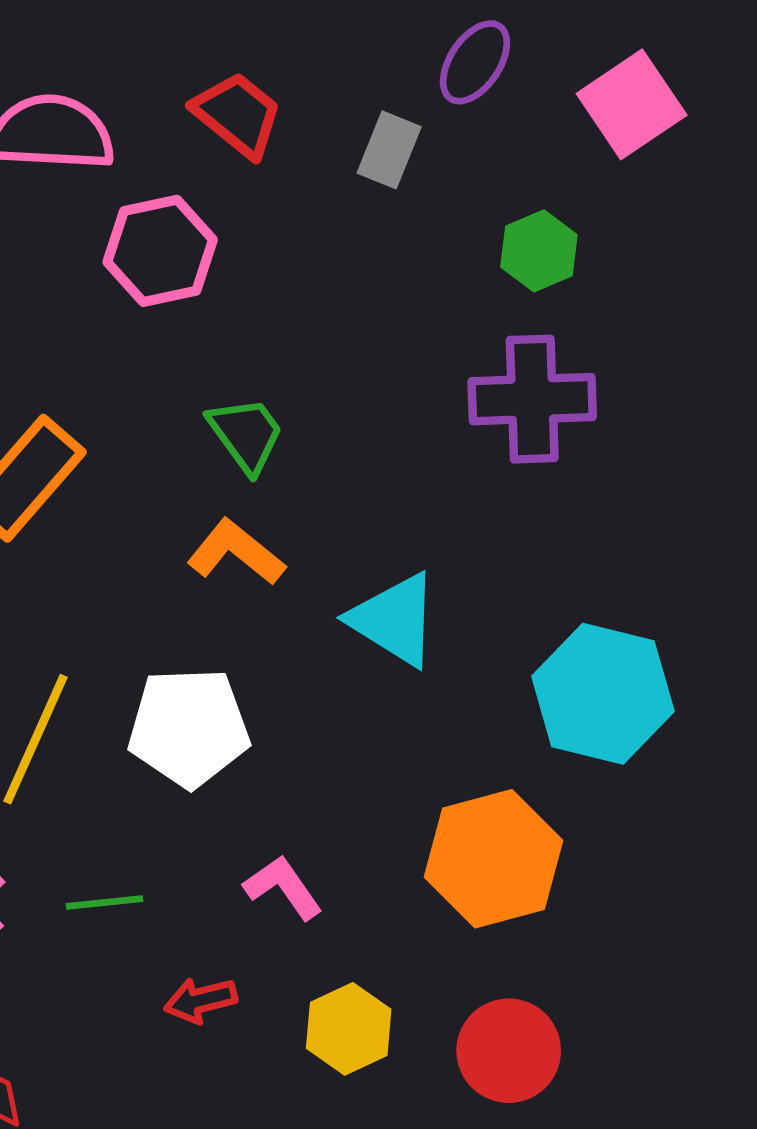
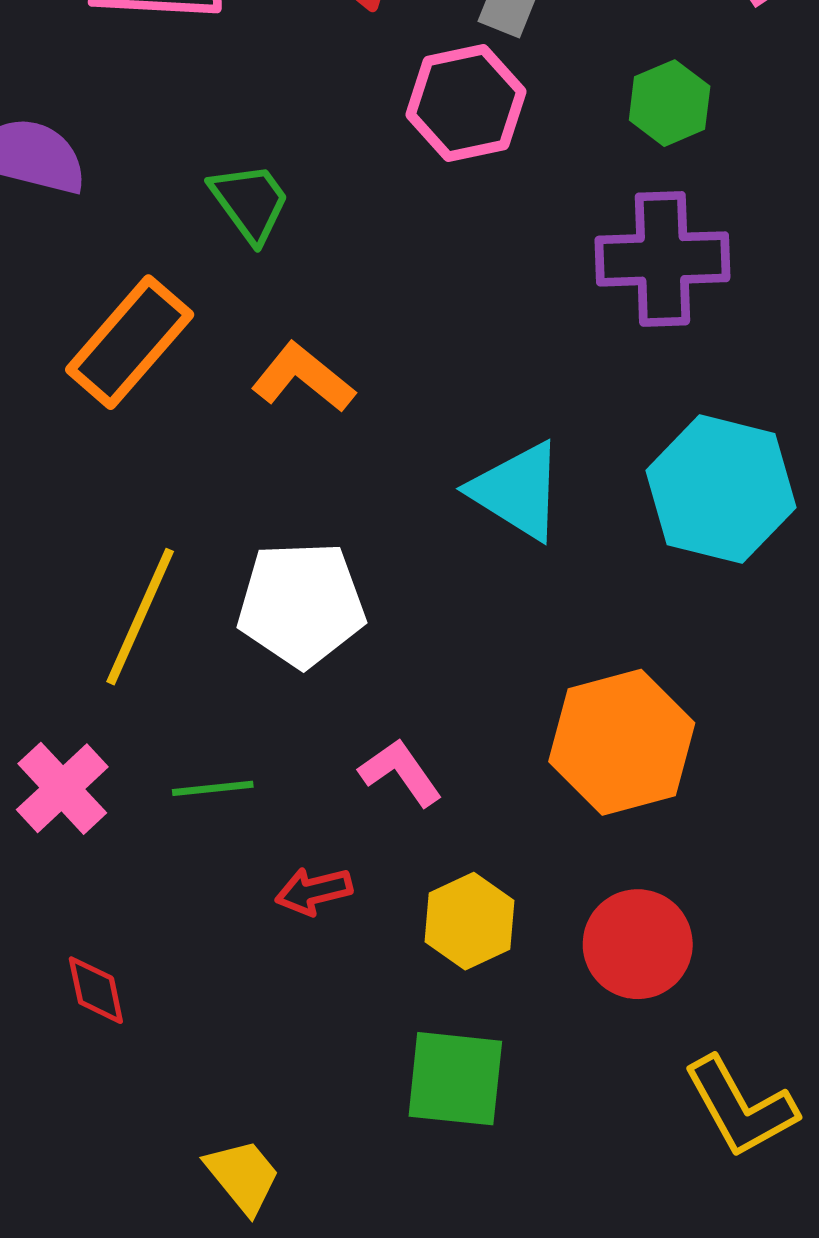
pink hexagon: (160, 251) -> (466, 103), moved
green trapezoid: (246, 434) -> (250, 202), moved
orange L-shape: (236, 552) -> (303, 378), moved
cyan hexagon: (603, 694) -> (721, 489), moved

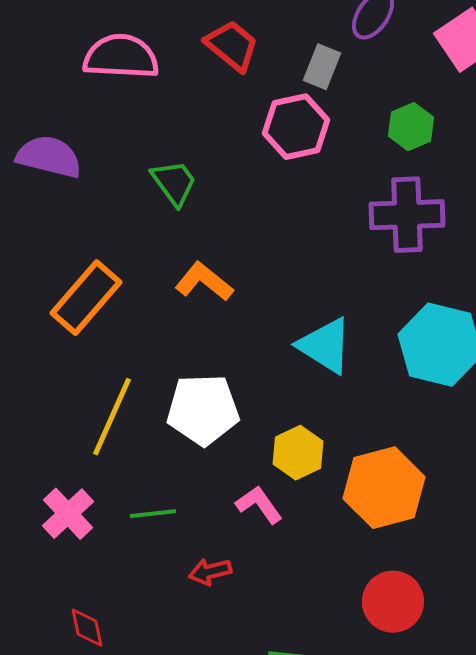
orange rectangle: (130, 342) -> (86, 298), moved
yellow hexagon: (469, 921) -> (298, 453), moved

